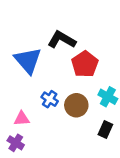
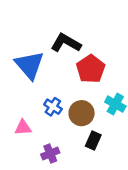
black rectangle: (105, 129) -> (93, 140), moved
purple cross: (16, 143) -> (50, 154), moved, turned 35

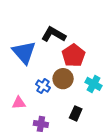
brown circle: (82, 113) -> (63, 79), moved
purple cross: (50, 154) -> (41, 124), turned 32

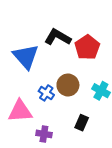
red pentagon: (74, 56) -> (87, 47), moved
pink triangle: (19, 103) -> (20, 111), size x1.6

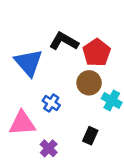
brown circle: (68, 85) -> (89, 83), moved
purple cross: (44, 134) -> (49, 148), turned 35

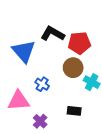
red pentagon: (97, 53) -> (79, 43), turned 30
black rectangle: (90, 136) -> (74, 111), turned 72

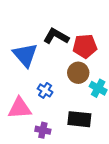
black rectangle: (74, 111) -> (79, 119), size x1.5
purple cross: (40, 121) -> (43, 130), turned -32

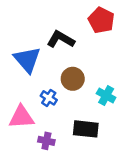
red pentagon: (85, 46) -> (101, 20), moved, turned 30
brown circle: (78, 73) -> (73, 79), moved

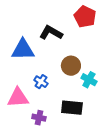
blue triangle: (27, 60) -> (23, 50), turned -50
brown circle: (73, 79) -> (71, 66), moved

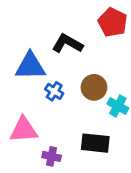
blue cross: (41, 82) -> (54, 91), moved

